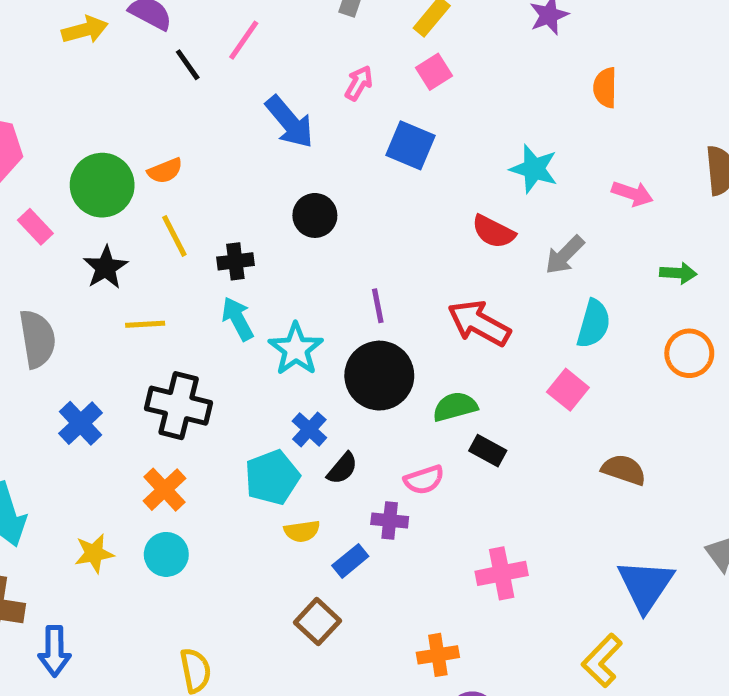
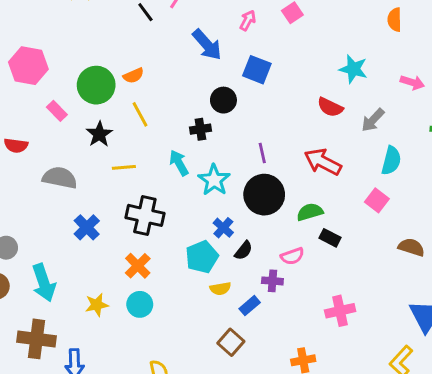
blue square: (410, 145) -> (257, 70), moved
black cross: (235, 261) -> (200, 129), moved
gray semicircle: (37, 339) -> (60, 178), turned -68

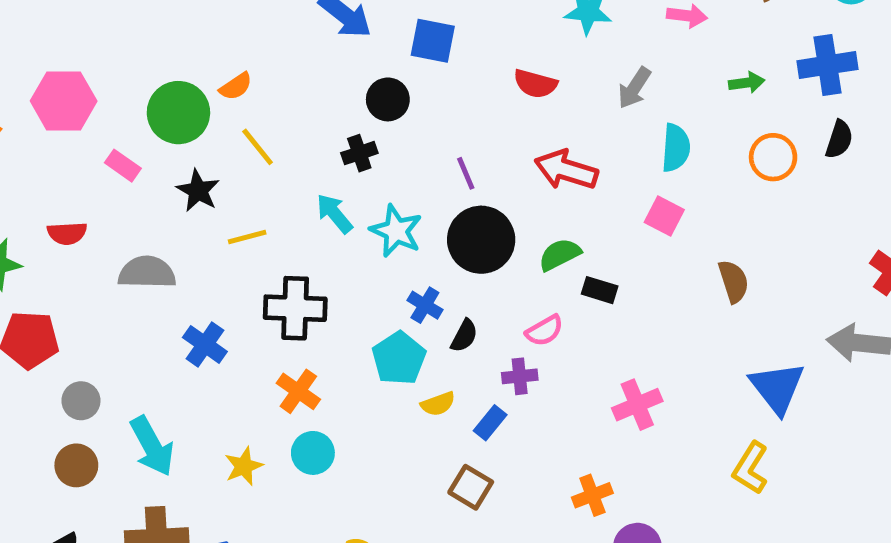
red semicircle: (330, 107) -> (535, 84), moved
brown semicircle: (411, 247) -> (734, 281), turned 65

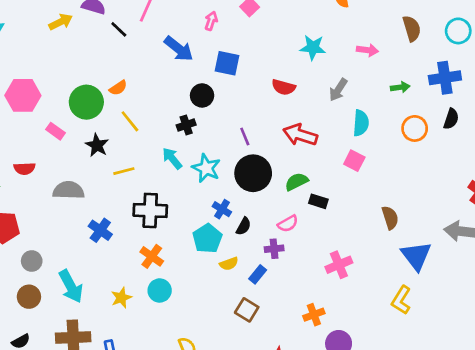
brown semicircle: (734, 281) -> (390, 218), moved

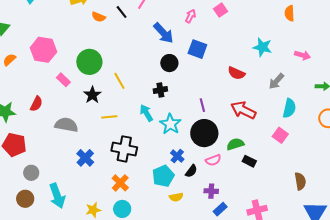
orange semicircle: (118, 88) -> (99, 17), moved, turned 48
black circle: (202, 95) -> (169, 63), moved
red semicircle: (24, 168) -> (36, 104), turned -70
pink semicircle: (288, 224) -> (213, 160), moved
blue rectangle: (258, 274) -> (220, 209), moved

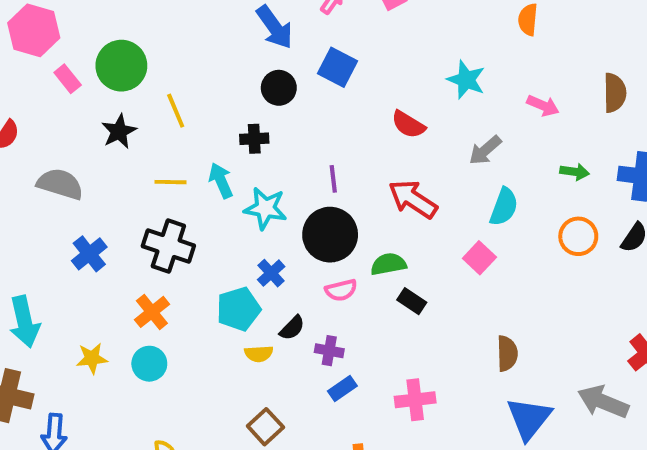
pink rectangle: (63, 80) -> (68, 79), moved
yellow line: (109, 117) -> (171, 182), moved
cyan star: (170, 124) -> (265, 208), turned -30
black semicircle: (191, 171) -> (292, 328), moved

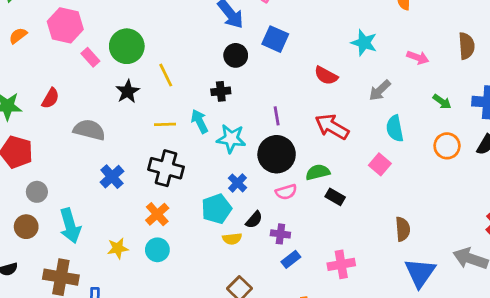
green arrow: (575, 172) -> (442, 102), turned 30
cyan semicircle: (504, 207) -> (395, 128), turned 152

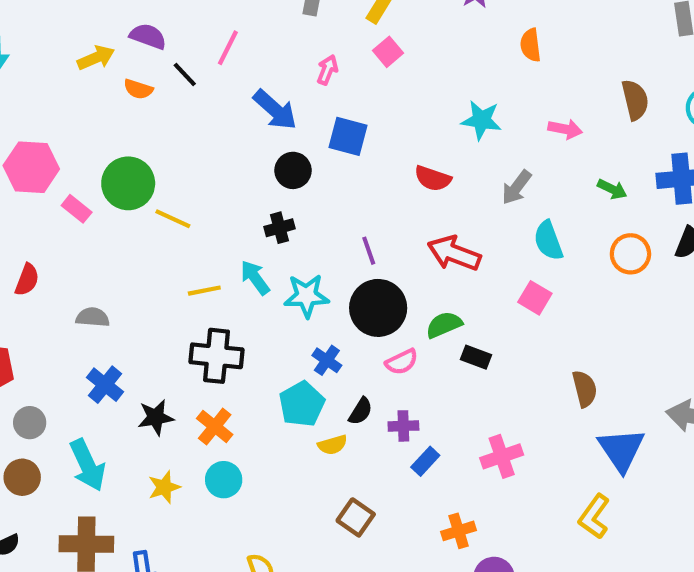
yellow line: (166, 75) -> (173, 219), moved, turned -30
black star: (128, 91) -> (156, 417), moved, turned 30
gray semicircle: (89, 130) -> (93, 317), size x0.7
blue cross: (112, 177) -> (105, 385), moved

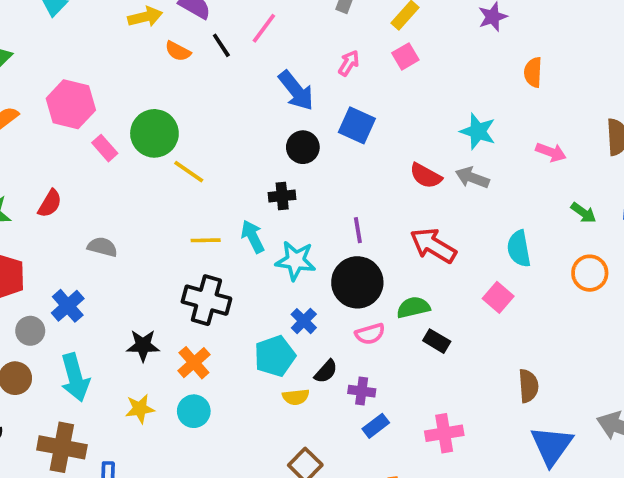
gray arrow: (517, 187) -> (472, 178), moved, turned 64
blue cross: (105, 385) -> (68, 306), moved

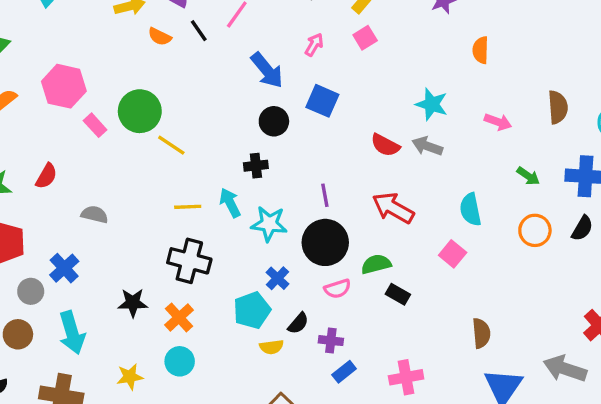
yellow star: (140, 409) -> (130, 377), moved

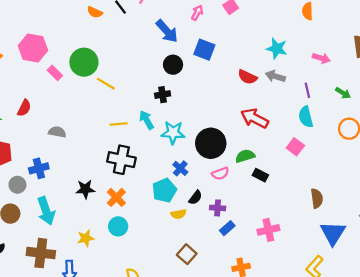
purple line: (325, 195) -> (307, 90), moved
blue cross: (64, 268) -> (39, 168), turned 30

